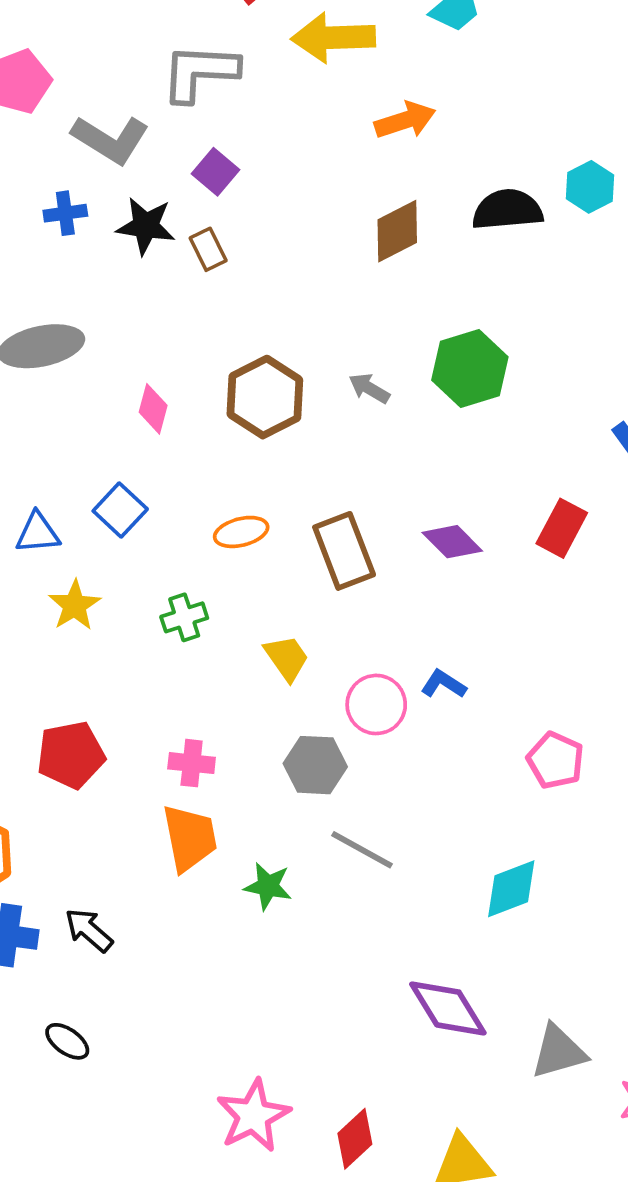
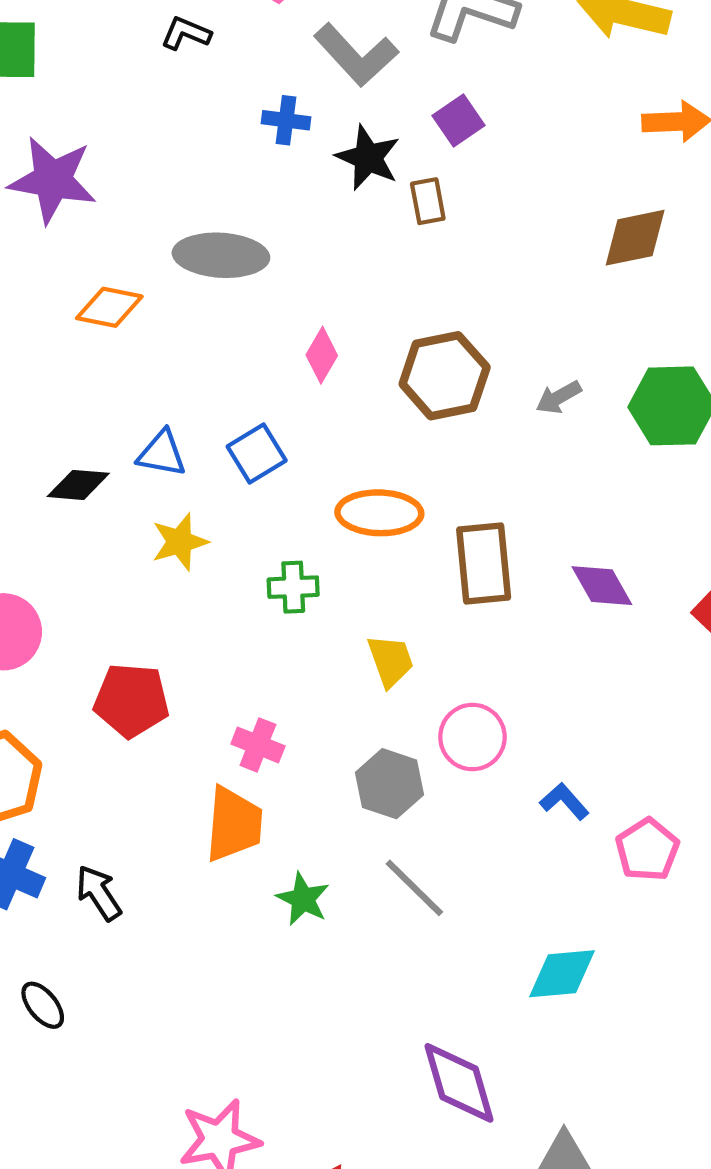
gray arrow: (369, 388) -> (559, 397), turned -75
orange ellipse: (241, 532) -> (379, 513), size x1.4
blue L-shape: (443, 684) -> (564, 801), moved

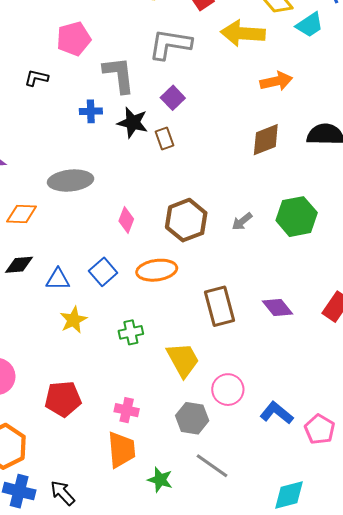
gray L-shape: (356, 55) -> (119, 75), turned -135
black diamond: (78, 485) -> (19, 265), moved
orange ellipse: (379, 513) -> (157, 270), moved
yellow trapezoid: (391, 661) -> (183, 360), size x1.4
blue L-shape: (564, 801) -> (277, 413), size x1.4

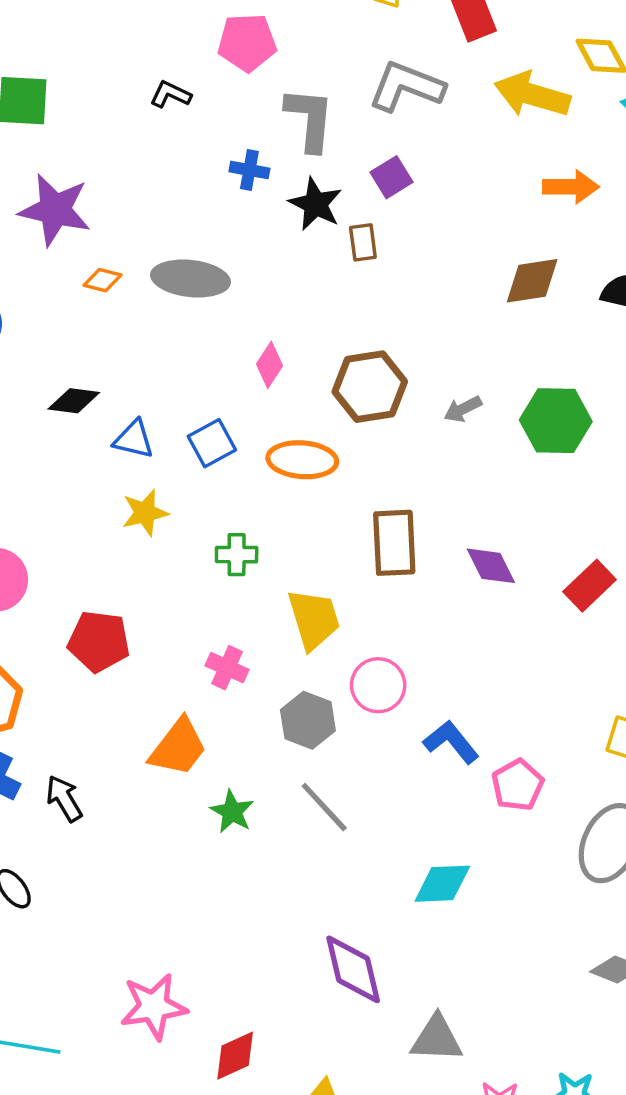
orange diamond: (22, 214) -> (103, 280), moved, size x0.7
pink cross: (127, 410) -> (227, 668), moved
orange trapezoid: (121, 450) -> (178, 747), turned 30

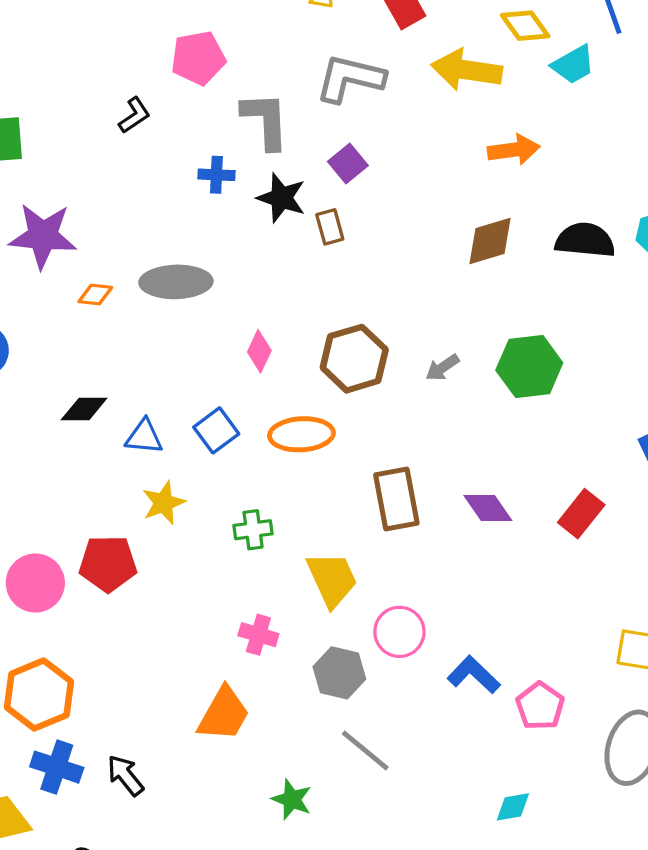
black L-shape: (171, 94) -> (134, 115), turned 129
red pentagon: (99, 641) -> (108, 564), moved
green star: (232, 812) -> (292, 799), moved
cyan diamond: (442, 884) -> (513, 807), moved, size x0.7

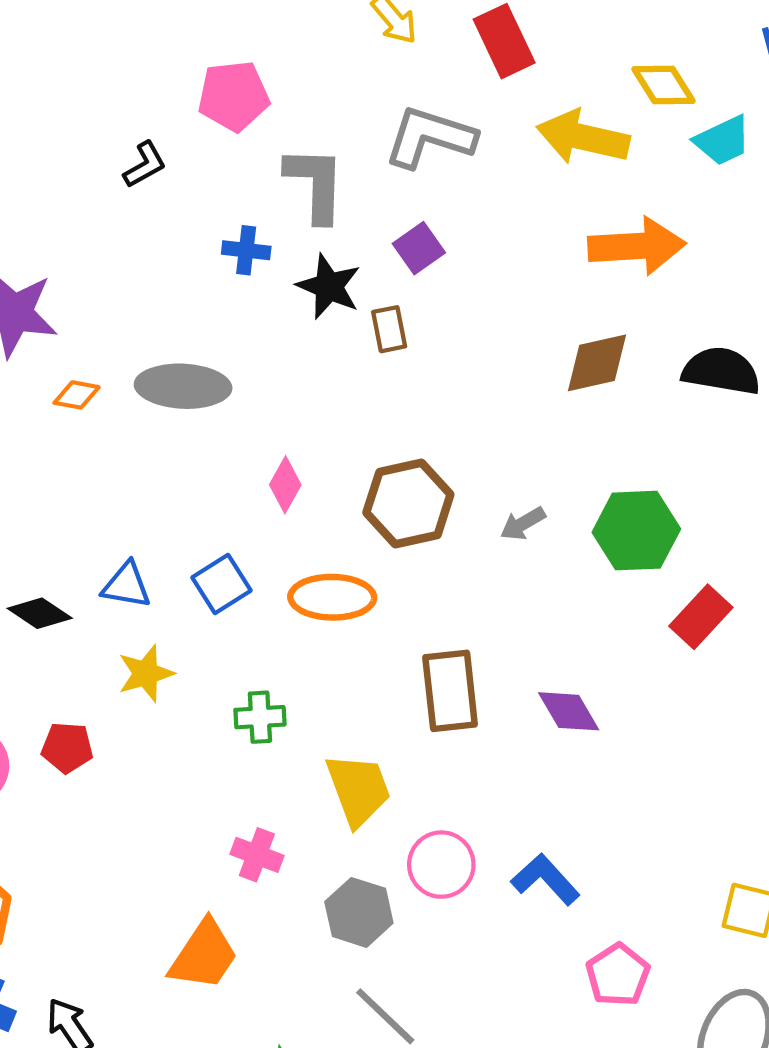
orange arrow: (514, 150) -> (637, 246), size x1.4
black diamond: (84, 409) -> (40, 613), moved, turned 30
red rectangle: (581, 514) -> (701, 617), moved
red pentagon: (108, 564) -> (67, 747), size x0.7
blue L-shape: (474, 675) -> (545, 879), moved

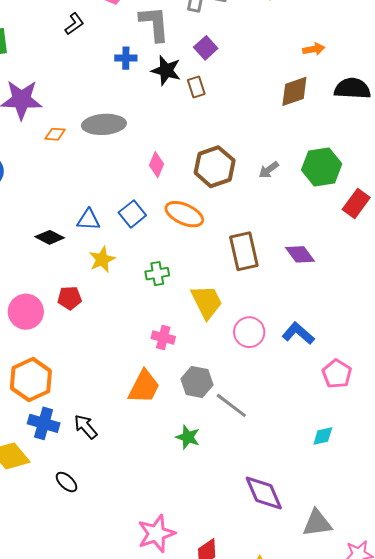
orange arrow: (637, 246) -> (314, 49), moved, size x0.5
orange ellipse: (332, 597) -> (184, 214), turned 30
gray hexagon: (359, 912) -> (197, 382), moved

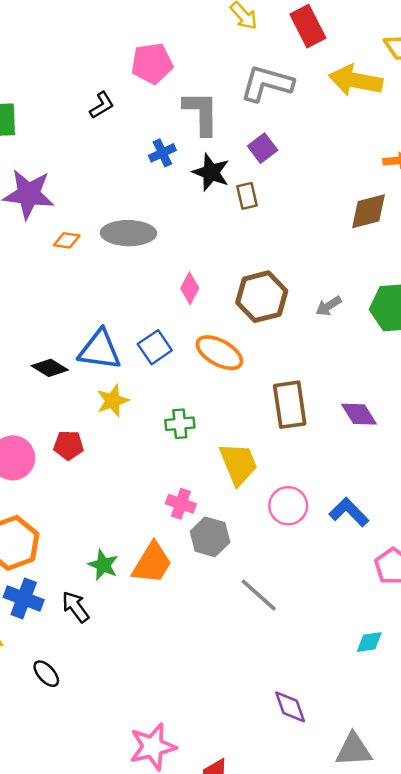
blue cross: (126, 58) -> (162, 153), turned -30
blue triangle: (88, 220) -> (100, 350), size x1.5
gray hexagon: (197, 382) -> (210, 537), moved
green star: (188, 437) -> (103, 565), moved
purple diamond: (264, 493) -> (290, 707), size x0.7

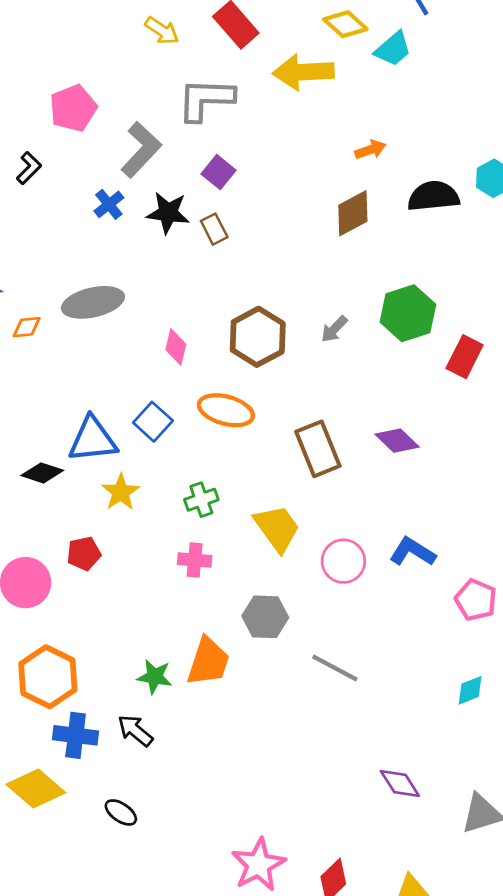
gray L-shape: (201, 113) -> (141, 150), turned 57
pink cross: (181, 504) -> (195, 560), moved

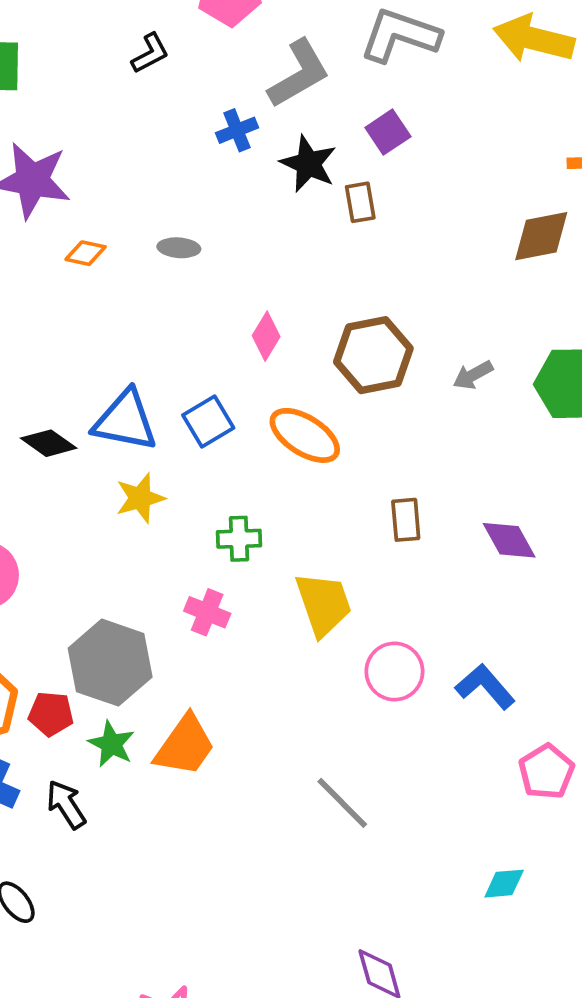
gray ellipse: (93, 302) -> (179, 248), size x0.5
brown rectangle: (318, 449) -> (406, 520), size x0.6
red pentagon: (84, 554) -> (51, 714), moved
gray hexagon: (265, 617) -> (110, 663), moved, size x1.4

